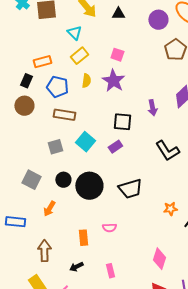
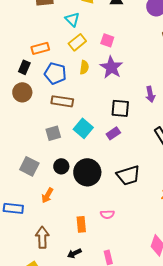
pink square: (117, 55) -> (107, 40), moved

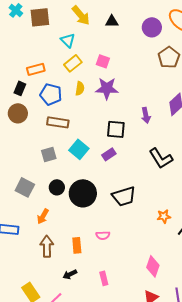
purple star: (111, 67) -> (107, 88), turned -30
brown arrow: (42, 237) -> (47, 246), moved

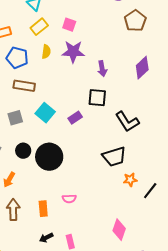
purple arrow: (146, 115) -> (102, 69), moved
black square: (116, 129) -> (97, 98), moved
black trapezoid: (124, 196) -> (114, 157), moved
black arrow: (70, 274) -> (46, 238), moved

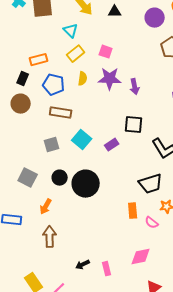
purple arrow: (102, 69) -> (135, 87), moved
pink semicircle: (69, 199) -> (152, 223), moved, turned 40
orange rectangle: (43, 209) -> (133, 211), moved
pink diamond: (119, 230) -> (141, 257), moved, turned 60

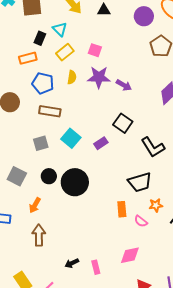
black rectangle: (23, 79) -> (40, 38), moved
purple arrow: (135, 87) -> (124, 85), turned -49
black square: (134, 125) -> (123, 123), turned 30

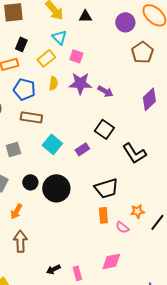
cyan triangle: (60, 29) -> (59, 37), moved
gray square: (41, 143) -> (13, 149), moved
black trapezoid: (140, 182) -> (106, 188), moved

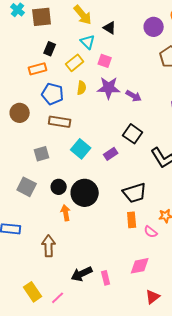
black triangle: (85, 16) -> (110, 28), moved, turned 32
orange arrow: (16, 211) -> (66, 213), moved, turned 140
black arrow: (53, 269) -> (82, 274), size x1.5

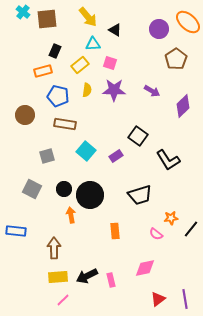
cyan triangle: (88, 42) -> (93, 44), turned -49
purple arrow: (134, 96) -> (152, 91), moved
orange rectangle: (132, 220) -> (115, 231), moved
yellow rectangle: (33, 292) -> (58, 277), moved, turned -60

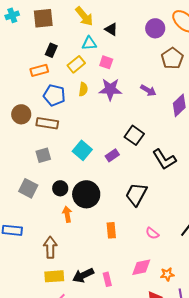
cyan cross: (23, 12) -> (12, 15), moved, turned 32
brown rectangle: (65, 124) -> (47, 123), moved
black trapezoid: (140, 195) -> (136, 194), turned 135
orange star: (171, 218) -> (167, 274), moved

